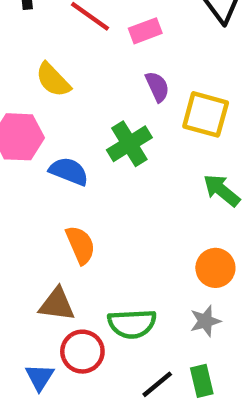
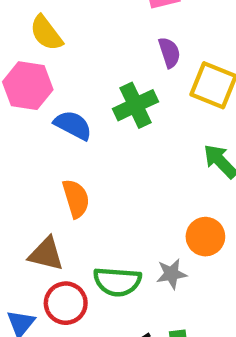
yellow semicircle: (53, 80) -> (46, 33), moved
gray star: (205, 321) -> (171, 274), moved

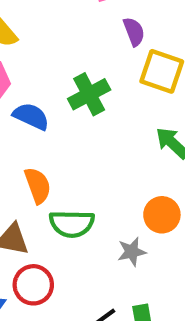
purple semicircle: (169, 53) -> (134, 32), moved
green semicircle: (117, 282) -> (72, 224), moved

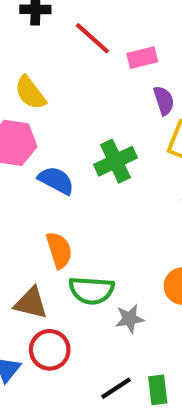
gray star: (132, 252) -> (130, 319), moved

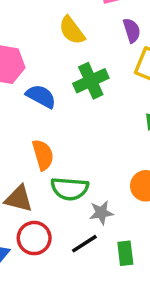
yellow semicircle: (30, 93) -> (72, 30), moved
black line: (116, 388) -> (84, 244), moved
green rectangle: (158, 390) -> (125, 253), moved

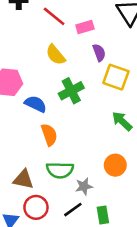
orange semicircle: (43, 155) -> (49, 135), moved

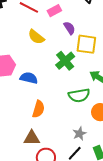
green cross: (71, 91) -> (65, 61), moved
orange semicircle: (49, 135) -> (38, 109), moved, turned 48
green semicircle: (60, 170) -> (79, 95), moved

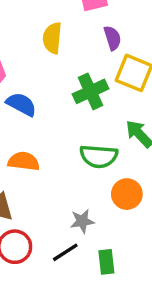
yellow semicircle: (36, 37) -> (52, 38), turned 42
orange semicircle: (38, 109) -> (24, 161), turned -114

